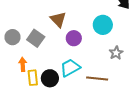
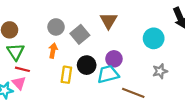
purple circle: (74, 38) -> (114, 59), moved
orange arrow: (23, 64) -> (53, 51), moved
black circle: (50, 78) -> (87, 65), moved

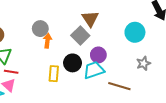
gray square: (80, 34) -> (80, 35), moved
orange arrow: (53, 51) -> (47, 41), moved

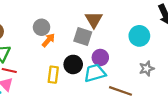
gray square: (80, 35) -> (83, 36), turned -30
orange arrow: (47, 41) -> (48, 40), turned 32

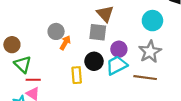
gray star: (147, 69) -> (150, 52), moved, size x1.5

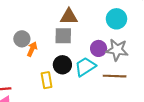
brown triangle: (105, 14) -> (69, 17), turned -42
purple circle: (119, 49) -> (99, 48), moved
gray star: (150, 52) -> (117, 50), turned -30

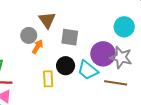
brown triangle: (69, 17) -> (47, 20), moved, turned 48
purple circle: (99, 48) -> (103, 54), size x1.5
cyan trapezoid: (85, 67) -> (88, 70), turned -115

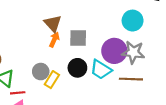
gray circle: (29, 35) -> (41, 72), moved
orange arrow: (38, 47) -> (54, 40), moved
yellow rectangle: (48, 79) -> (52, 80), moved, turned 42

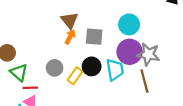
cyan circle: (133, 21) -> (129, 24), moved
cyan trapezoid: (101, 70) -> (115, 70), turned -135
brown line: (131, 79) -> (144, 81), turned 70
yellow rectangle: (52, 80) -> (75, 76), moved

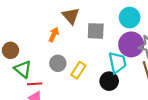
orange arrow: (70, 37) -> (54, 35), moved
black circle: (92, 66) -> (109, 81), moved

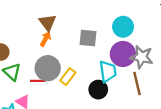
brown triangle: (71, 16) -> (48, 22), moved
gray circle: (58, 63) -> (48, 68), size x1.5
red line: (35, 84) -> (38, 81), moved

